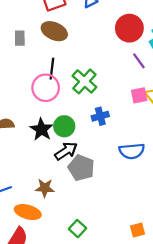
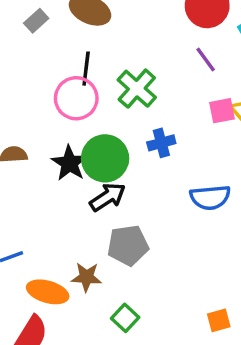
gray rectangle: (20, 38) -> (36, 21), turned 48
purple line: (139, 61) -> (206, 59), moved
green circle: (64, 126) -> (105, 158), size x1.4
gray pentagon: (81, 168) -> (128, 245), moved, turned -30
brown star: (45, 188) -> (86, 277), moved

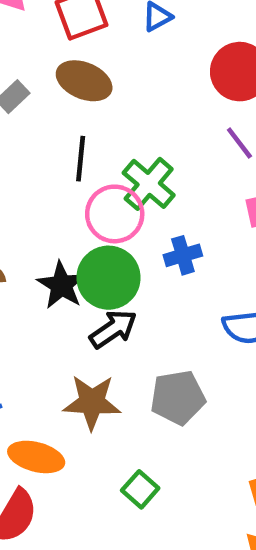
pink circle: (76, 98) -> (115, 214), moved
gray pentagon: (128, 245) -> (178, 398), moved
brown star: (86, 277) -> (92, 402), moved, size x1.4

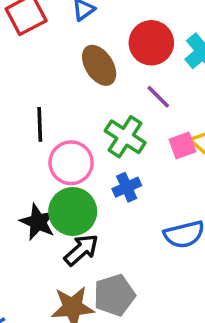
brown ellipse: (84, 81) -> (99, 65), moved, turned 42
green cross: (149, 184) -> (125, 137), moved
gray pentagon: (178, 398) -> (114, 295), moved

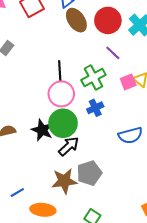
brown ellipse: (99, 65) -> (76, 20), moved
black line: (40, 124) -> (60, 71), moved
green cross: (125, 137) -> (93, 77), turned 30

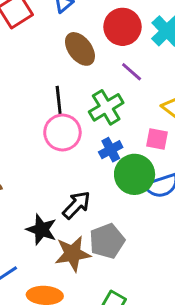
brown ellipse: (76, 20) -> (80, 49), moved
pink square: (128, 82) -> (157, 139), moved, turned 35
green circle: (63, 123) -> (135, 174), moved
black star: (42, 130) -> (42, 230), moved

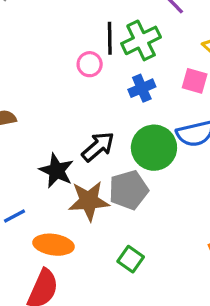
black line: (59, 100) -> (110, 38), moved
pink circle: (62, 133) -> (90, 64), size x0.6
green circle: (135, 174) -> (154, 148), moved

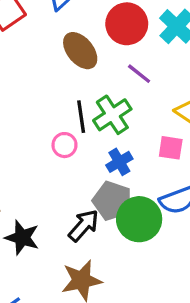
black star: (56, 171) -> (22, 238), moved
gray pentagon: (129, 190) -> (112, 201), moved, turned -30

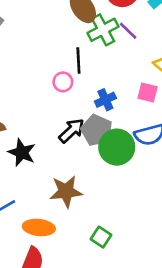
green cross: (112, 115) -> (103, 30), moved
black arrow: (84, 226) -> (72, 131), moved

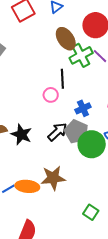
black star: (22, 153) -> (21, 134), moved
orange ellipse: (39, 227) -> (27, 186), moved
green square: (101, 237) -> (91, 212), moved

